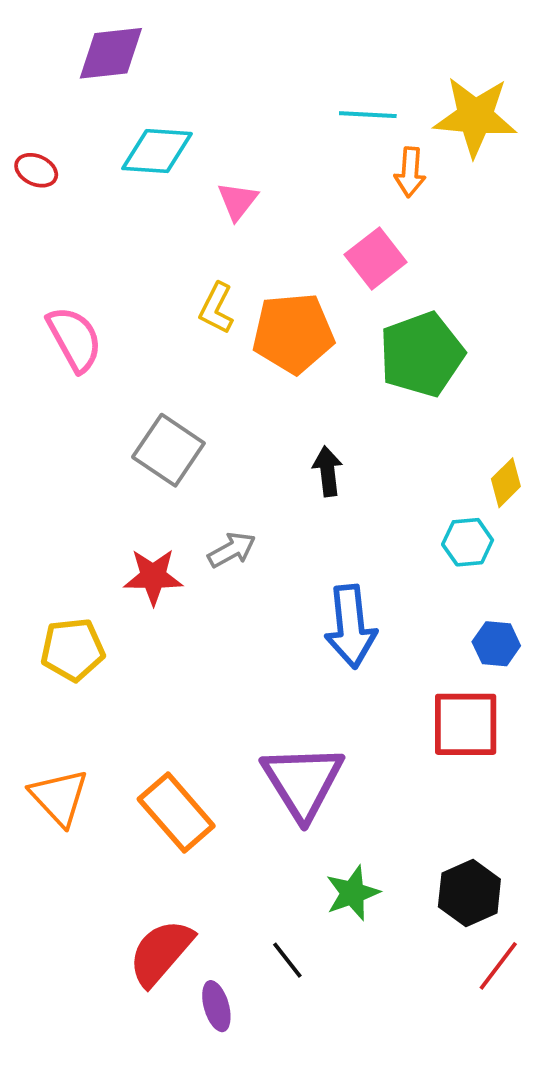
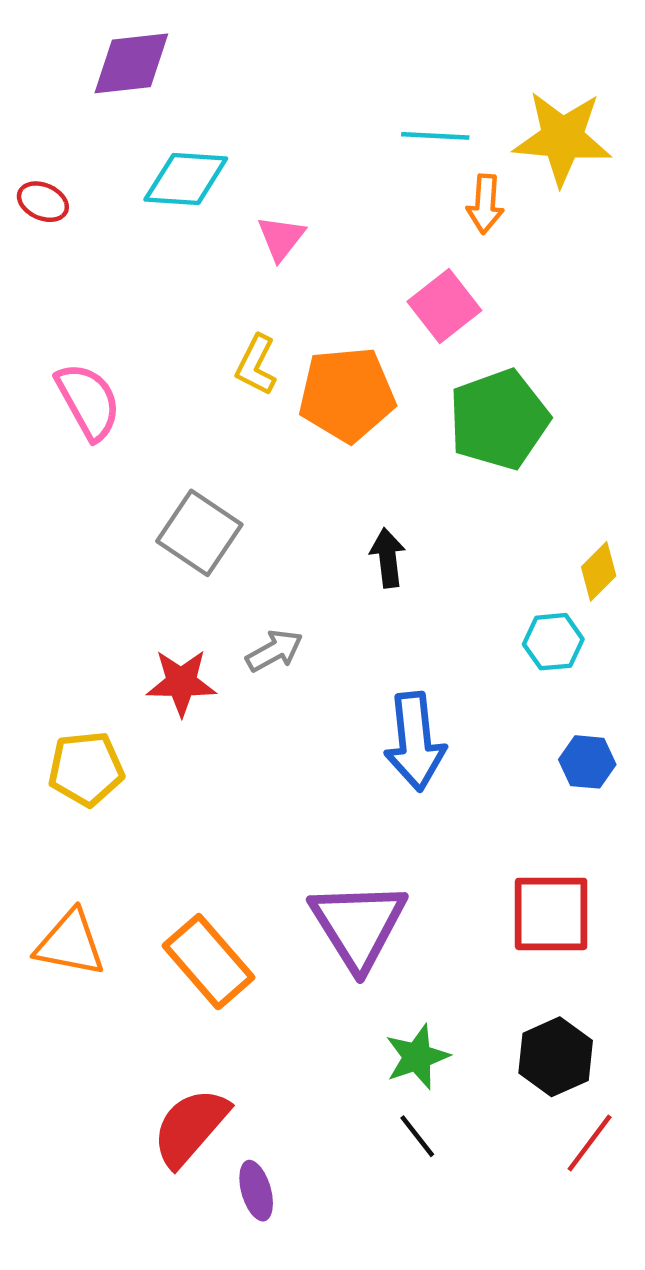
red square: (466, 724) -> (551, 914), moved
orange triangle: (59, 797) -> (70, 943), turned -36
black line: (287, 960) -> (417, 1136), moved

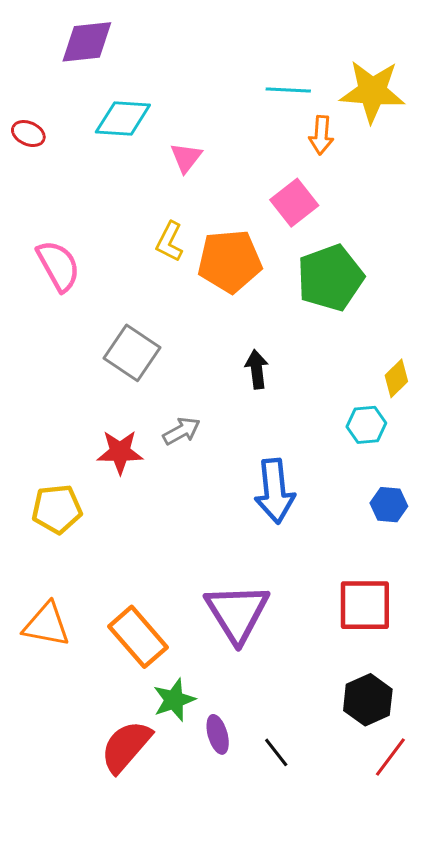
green star: (417, 1057) -> (174, 700), moved
purple ellipse: (256, 1191) -> (218, 734), moved

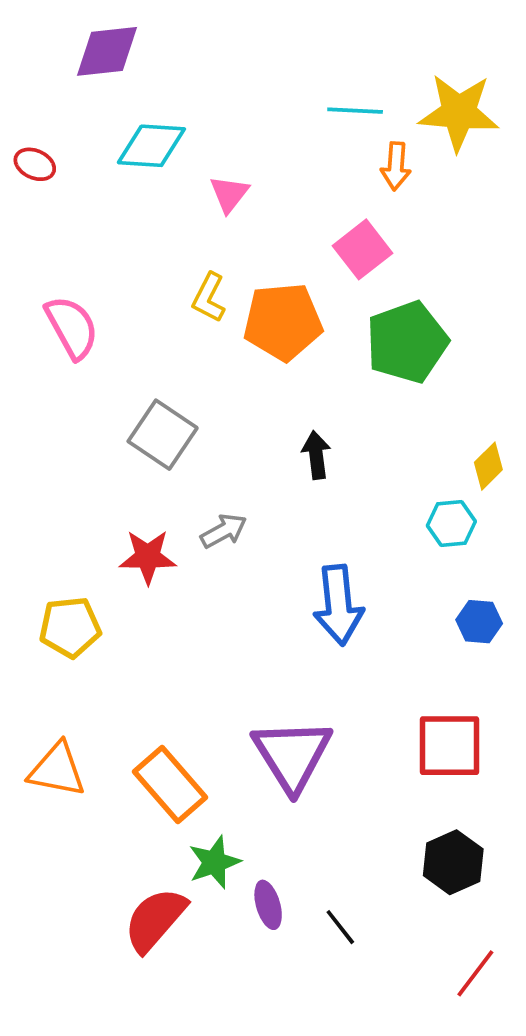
red line: (390, 757) -> (475, 973), moved

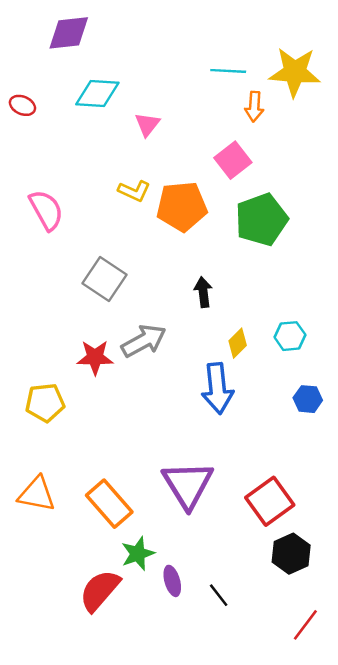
yellow L-shape: (209, 298) -> (134, 191), turned -92
yellow diamond: (488, 466) -> (238, 343), moved
gray arrow: (224, 531) -> (144, 341), size x1.5
red square: (450, 746) -> (270, 501), moved, turned -36

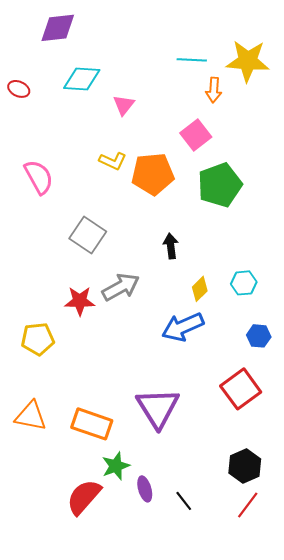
blue arrow: (217, 388) -> (183, 327), turned 72
red square: (270, 501) -> (241, 389), moved
orange rectangle: (109, 504) -> (92, 424), turned -30
red line: (305, 625) -> (248, 505), moved

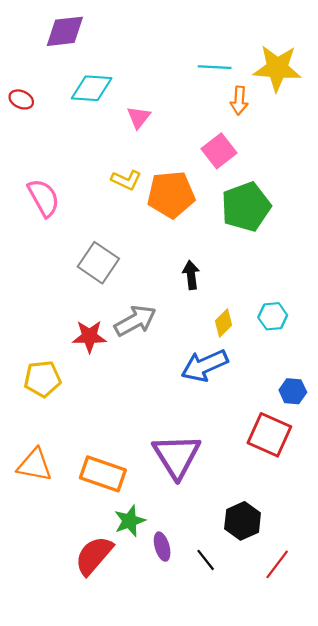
blue hexagon: (259, 336) -> (293, 391), moved
red square: (241, 389) -> (269, 435), turned -30
black hexagon: (245, 466) -> (243, 521), moved

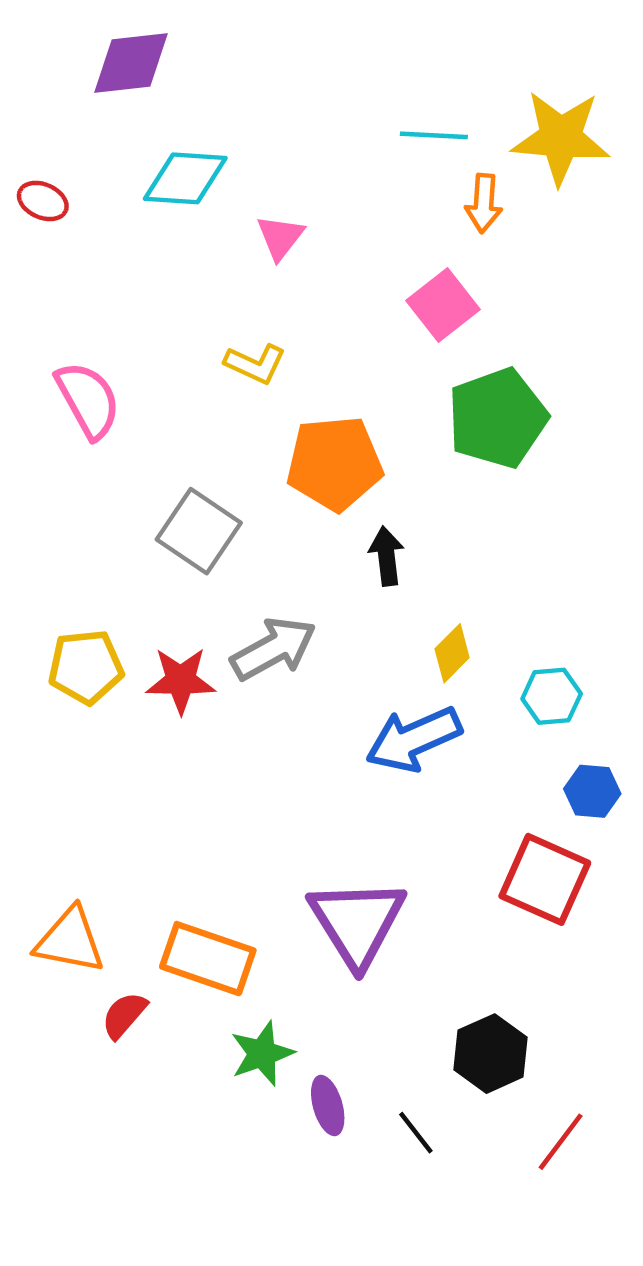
orange pentagon: (171, 194) -> (334, 463), moved
cyan hexagon: (273, 316) -> (552, 696), moved
yellow pentagon: (42, 379) -> (86, 667), moved
red semicircle: (94, 555) -> (124, 1015), moved, size x0.6

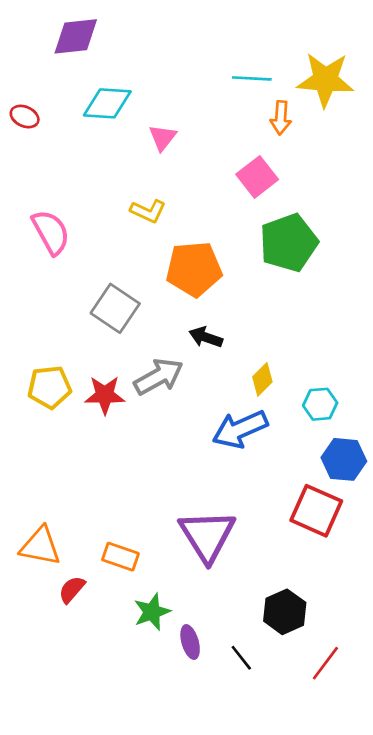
black arrow: (386, 556) -> (206, 337), moved, turned -64
blue hexagon: (592, 791) -> (344, 459), size x1.4
orange rectangle: (208, 959) -> (120, 557), size x0.7

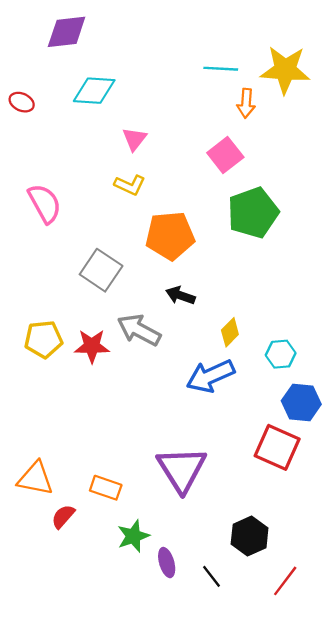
pink triangle: (163, 138) -> (134, 139), moved
gray arrow: (159, 377) -> (139, 330), turned -123

